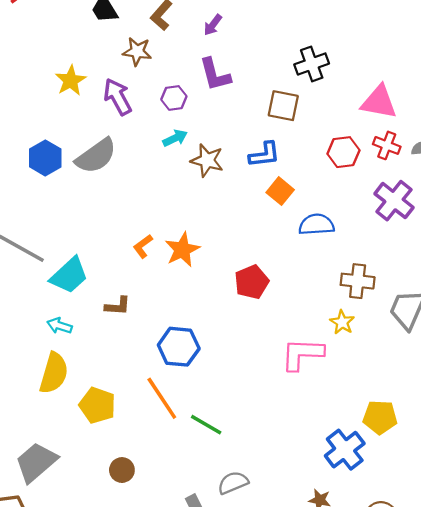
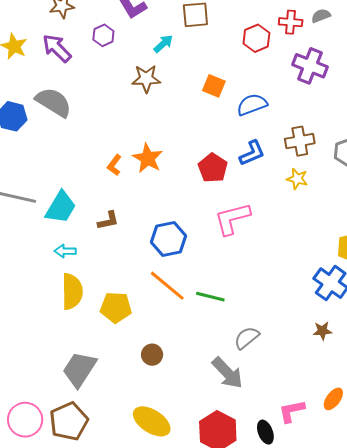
cyan arrow: (175, 138) -> (163, 44), moved
blue L-shape: (264, 155) -> (252, 153), moved
gray semicircle: (96, 156) -> (54, 102), turned -96
pink L-shape: (302, 354) -> (232, 219), moved

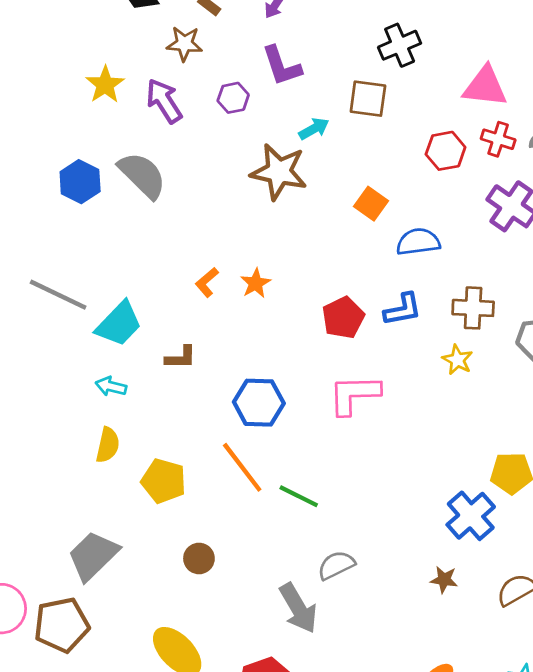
brown star: (146, 79) -> (279, 172), size x1.4
orange star: (148, 158) -> (256, 283), size x0.7
yellow semicircle: (72, 292) -> (108, 445), size x0.7

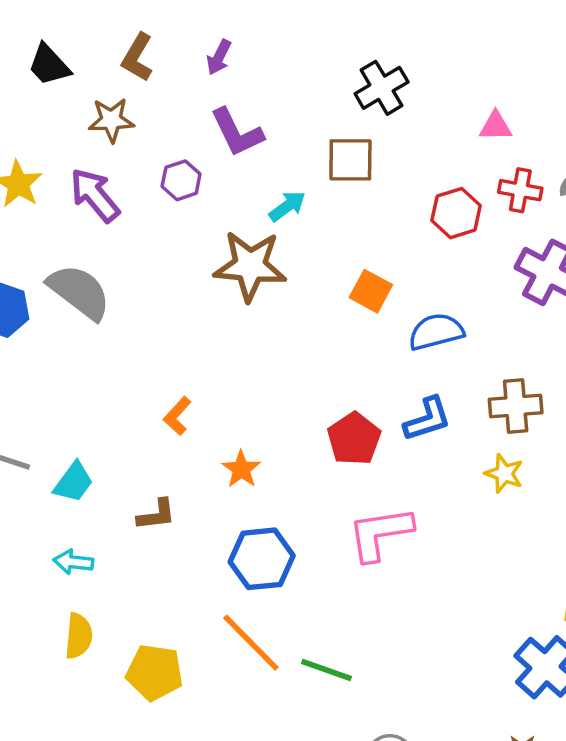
pink triangle: (485, 87) -> (496, 126), size x0.6
orange star: (256, 283) -> (241, 469), moved
cyan trapezoid: (119, 324) -> (73, 482), size x0.7

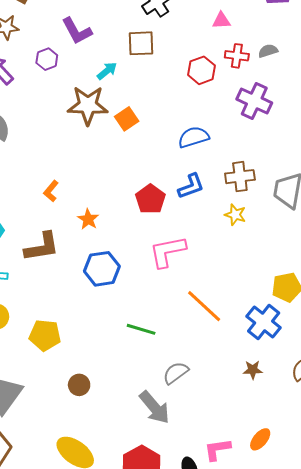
orange square: (371, 291) -> (127, 119), moved, turned 30
brown L-shape: (156, 515) -> (42, 247), size x1.6
orange line: (251, 643) -> (204, 306), moved

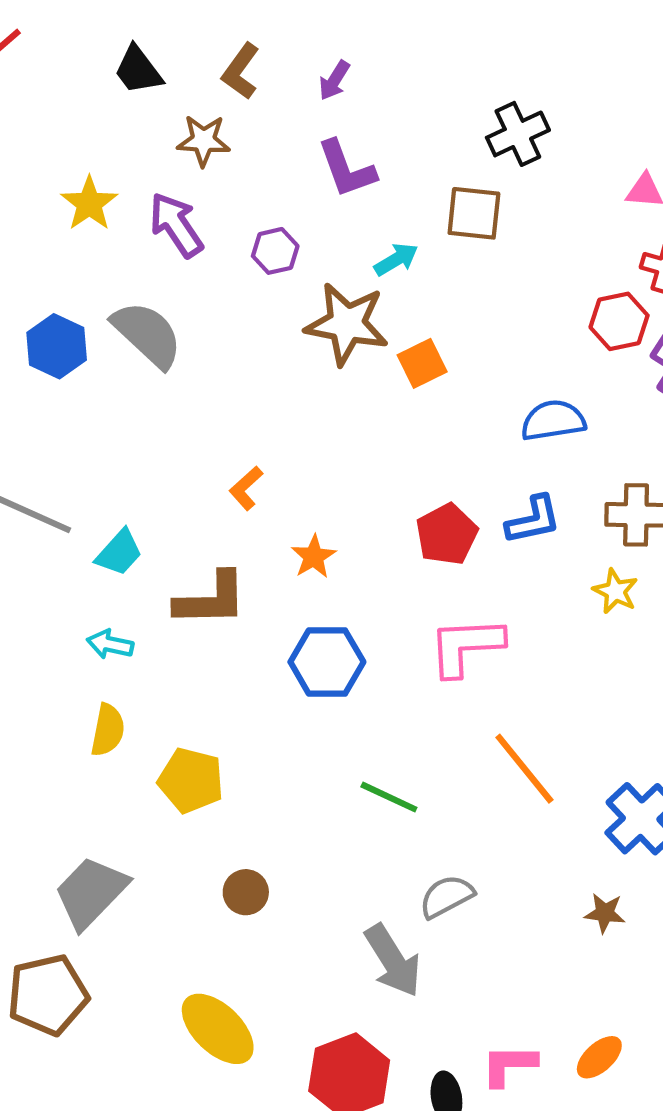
purple hexagon: (47, 59) -> (275, 251), moved
red hexagon: (202, 70) -> (619, 321), moved

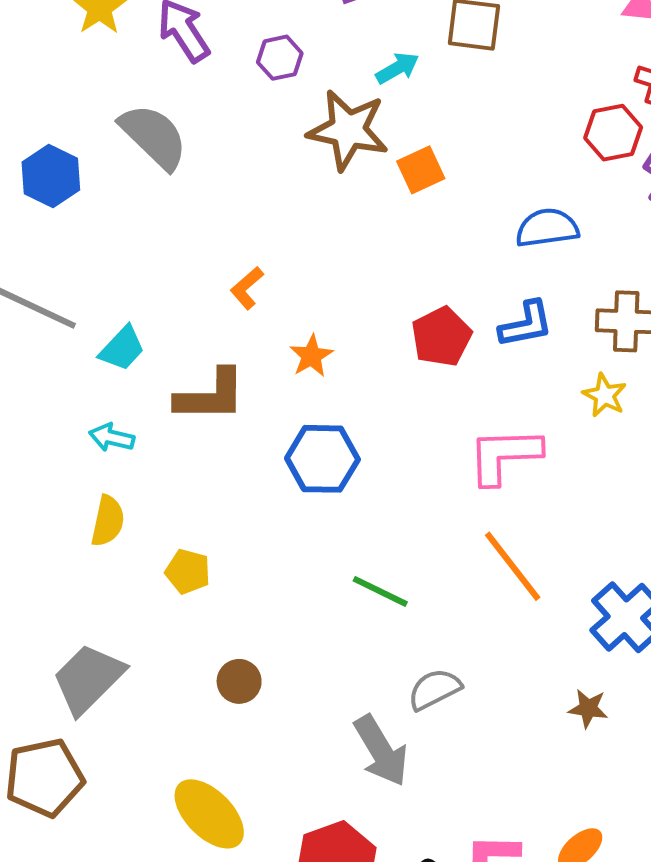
blue hexagon: (57, 346) -> (51, 176), moved
pink L-shape: (466, 646) -> (504, 455), moved
yellow pentagon: (191, 780) -> (188, 572), size x0.7

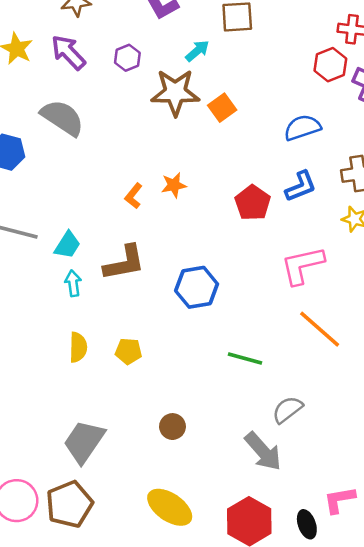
orange star: (311, 356) -> (174, 185), moved, turned 30
cyan arrow: (112, 438) -> (73, 283), moved, turned 80
yellow pentagon: (188, 572) -> (128, 351), moved

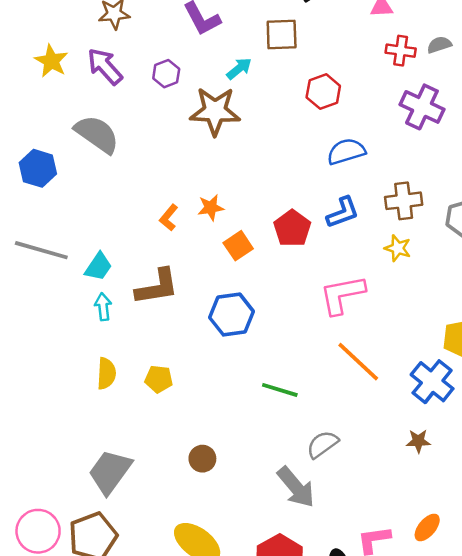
red hexagon: (330, 65) -> (323, 92), moved
orange square: (222, 108) -> (238, 246), moved

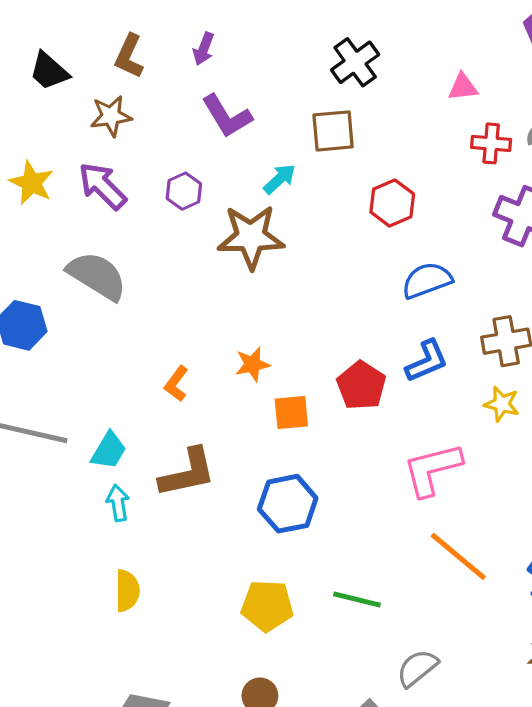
orange L-shape: (169, 218) -> (176, 384), moved
orange square: (238, 246) -> (291, 412), turned 32
yellow pentagon: (159, 379) -> (267, 606), moved, size x1.4

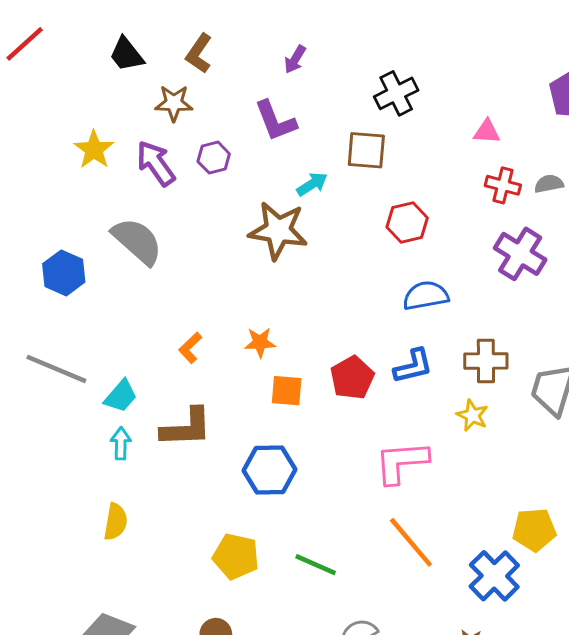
purple arrow: (204, 49) -> (295, 59), moved
purple hexagon: (184, 191) -> (214, 158), moved

